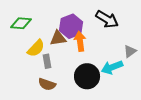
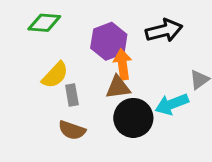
black arrow: (107, 19) -> (164, 30), turned -45
green diamond: (21, 23) -> (44, 23), moved
brown triangle: (58, 38) -> (118, 87), moved

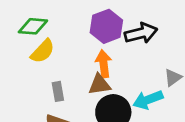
purple hexagon: (109, 41) -> (106, 26), moved
yellow semicircle: (55, 75) -> (43, 51), moved

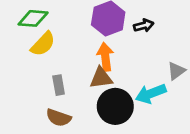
black arrow: (141, 33) -> (144, 26), size x0.6

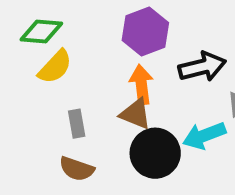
black arrow: (144, 26) -> (202, 67), moved, size x1.6
brown triangle: (101, 78) -> (136, 114), turned 30

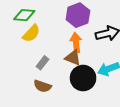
gray rectangle: (77, 124) -> (42, 63), turned 48

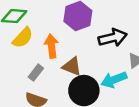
orange arrow: (76, 43) -> (51, 46), moved

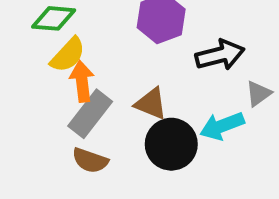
orange arrow: (51, 46) -> (82, 81), moved
gray rectangle: (36, 73) -> (90, 114), size x1.6

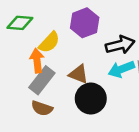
yellow semicircle: (68, 55) -> (49, 42), moved
cyan arrow: (222, 126) -> (121, 69), moved

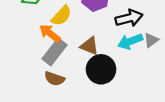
orange arrow: (37, 61) -> (50, 33), turned -45

